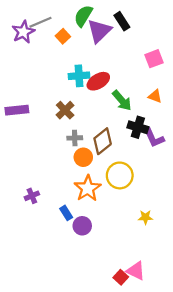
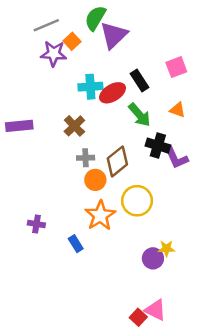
black rectangle: (122, 21) -> (139, 81), moved
purple star: (23, 32) -> (54, 54), moved, turned 30
purple cross: (32, 196) -> (36, 224), turned 32
purple circle: (82, 226) -> (153, 258), moved

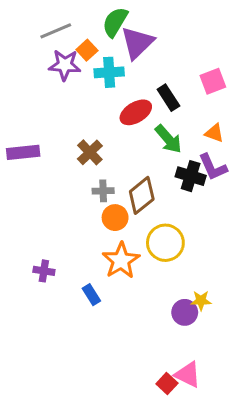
cyan cross: (90, 87) -> (109, 72), moved
purple L-shape: (176, 158) -> (213, 167), moved

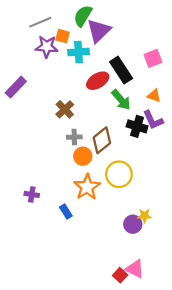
orange square: (87, 50) -> (63, 36), turned -32
black rectangle: (168, 98) -> (121, 70), size x1.4
purple rectangle: (23, 152) -> (16, 87), moved, turned -40

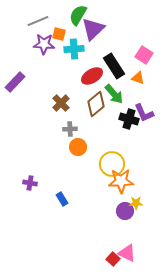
pink square: (153, 58) -> (144, 55), turned -36
orange triangle: (154, 96) -> (138, 78), moved
brown diamond: (102, 140) -> (96, 104), moved
orange star: (87, 187) -> (121, 181), moved, turned 30

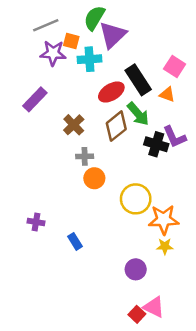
purple rectangle: (15, 82) -> (35, 99), moved
orange star: (121, 181) -> (164, 220), moved
purple circle: (125, 211) -> (136, 269), moved

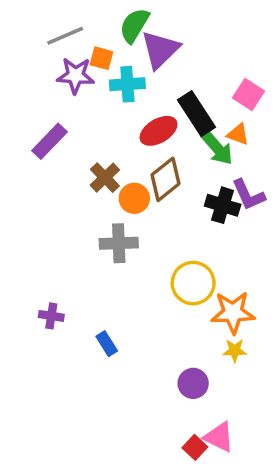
green arrow: (138, 114) -> (217, 148), moved
gray cross: (85, 156) -> (119, 243), moved, size x1.5
orange circle: (94, 178) -> (134, 198), moved

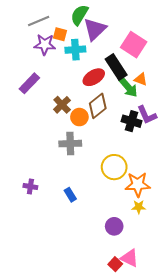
pink square: (248, 95) -> (134, 45), moved, size x1.4
blue rectangle: (107, 344) -> (70, 195), moved

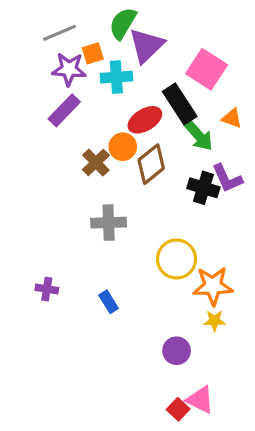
orange square: (60, 34) -> (93, 53), turned -32
orange triangle: (141, 79) -> (232, 118), moved
purple rectangle: (29, 83) -> (64, 110), moved
orange circle: (79, 117) -> (123, 147), moved

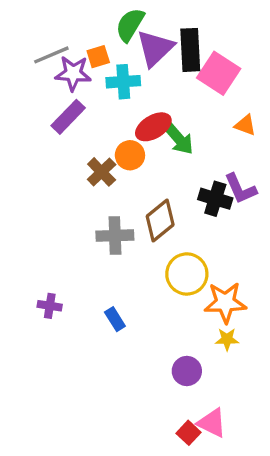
gray line: (59, 33) -> (51, 55), moved
black rectangle: (180, 104) -> (190, 50), moved, turned 30
green arrow: (199, 136) -> (178, 139), moved
brown diamond: (151, 164) -> (160, 220), moved

